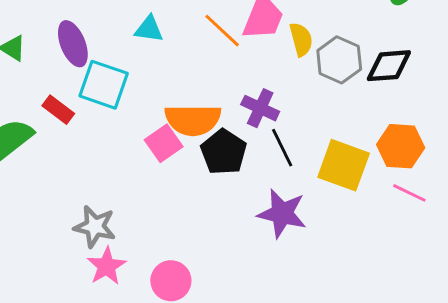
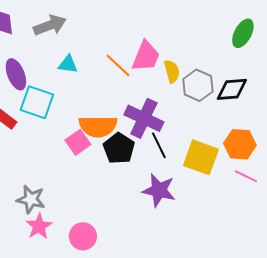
purple cross: (260, 108) -> (144, 118), size x1.5

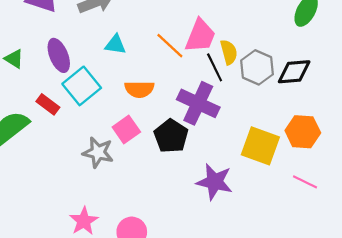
cyan square: (37, 102) -> (82, 86), turned 32
orange semicircle: (98, 126) -> (139, 89), moved, size x0.7
black line: (159, 145) -> (215, 67), moved
pink line: (246, 176) -> (305, 182), moved
gray star: (31, 199) -> (98, 152), moved

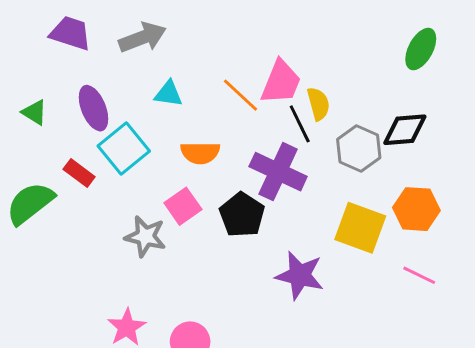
gray hexagon: (257, 67) -> (359, 148), moved

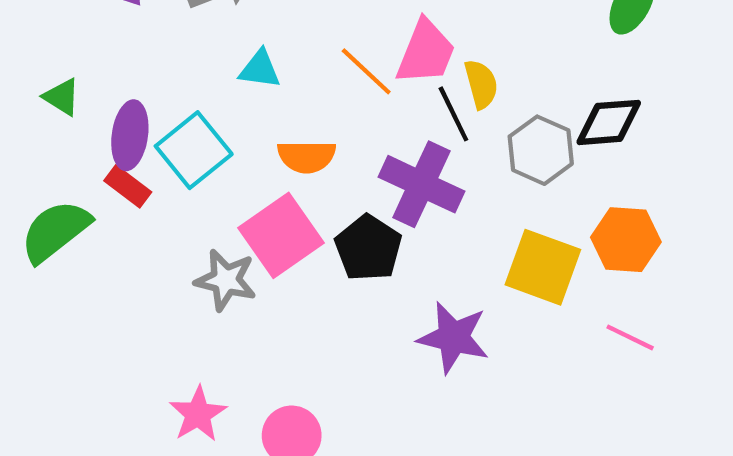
purple ellipse: (93, 108) -> (130, 135), moved, turned 30
pink square: (183, 206) -> (281, 235), size x1.5

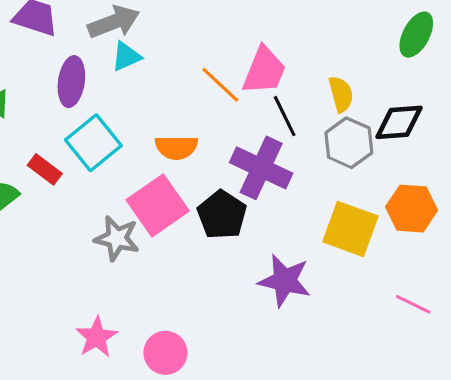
cyan triangle: (260, 69) -> (126, 56), moved, turned -32
yellow semicircle: (481, 84) -> (341, 94), moved
purple ellipse: (130, 135) -> (71, 82), moved
pink line: (630, 337) -> (413, 304), moved

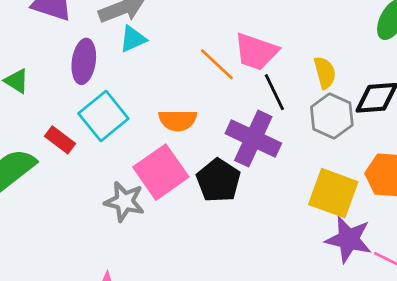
pink trapezoid: (264, 71) -> (256, 52), turned 87
purple star: (285, 281) -> (349, 239), moved

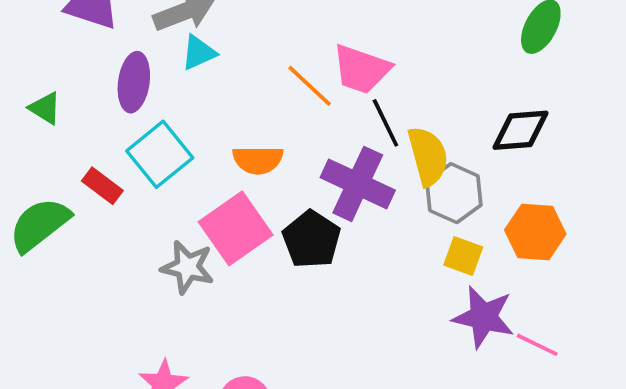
yellow semicircle: (325, 73) -> (428, 156), moved, size x1.4
gray hexagon: (332, 116) -> (454, 193), moved
yellow square: (333, 193) -> (463, 256), size x0.6

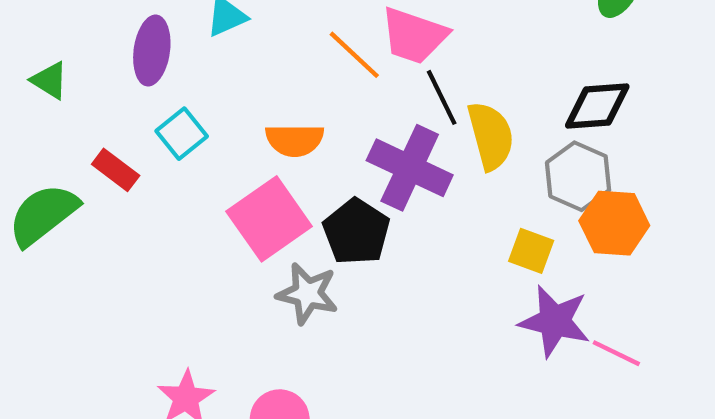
cyan square: (160, 154) -> (182, 134), size x0.7
gray hexagon: (454, 193) -> (578, 176), moved
gray star: (187, 267) -> (307, 293), moved

